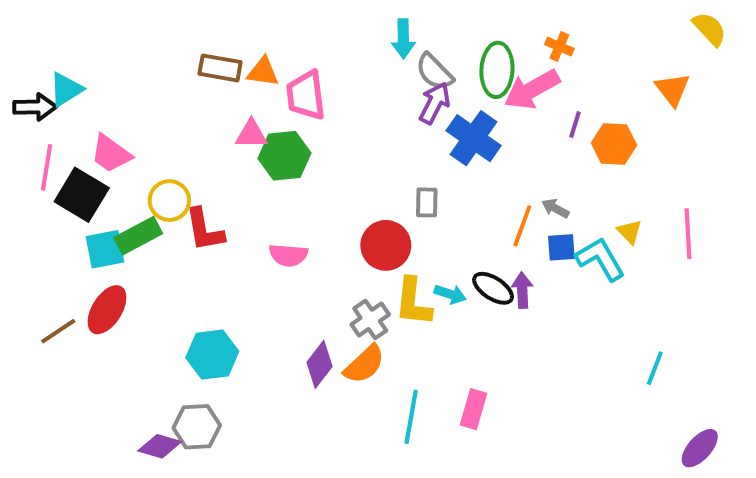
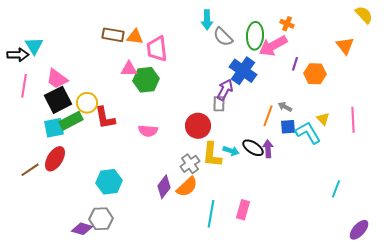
cyan triangle: (66, 89) -> (34, 46), turned -30
purple arrow: (435, 103) -> (225, 90), moved
black square: (82, 195) -> (58, 100), moved, turned 32

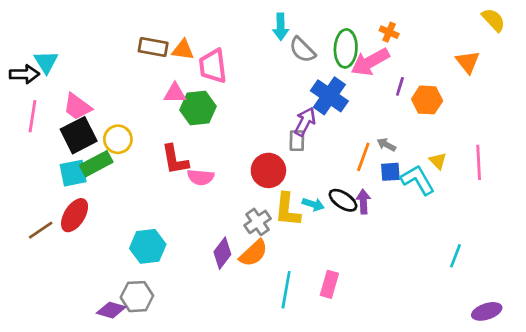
red L-shape: (105, 118) -> (175, 160), moved
purple ellipse: (359, 230) -> (487, 311), turned 30

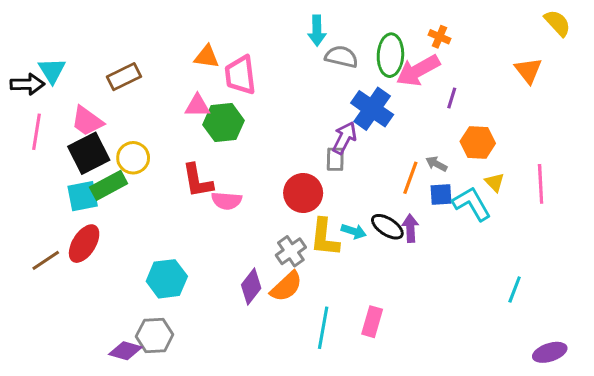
brown rectangle: (153, 47) -> (124, 77), moved, turned -36
gray semicircle: (302, 50) -> (341, 57), turned 148
orange hexagon: (427, 100) -> (478, 142), moved

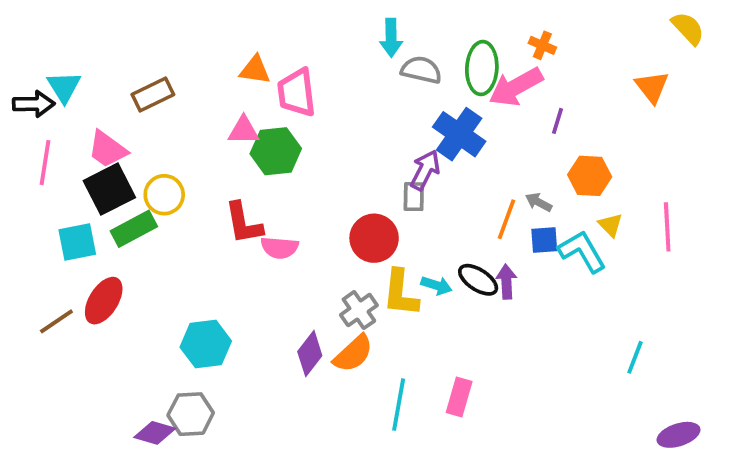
cyan square: (83, 196) -> (77, 242), moved

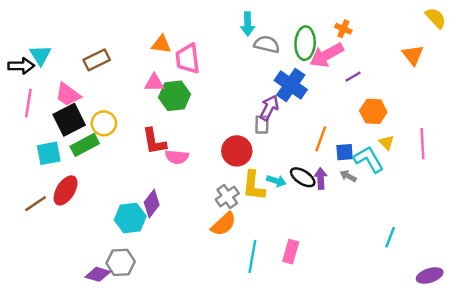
purple line: (557, 121) -> (353, 77), turned 42
gray arrow: (539, 202) -> (348, 176), moved
purple diamond: (310, 354) -> (152, 204), moved
cyan line: (635, 357) -> (390, 237), moved

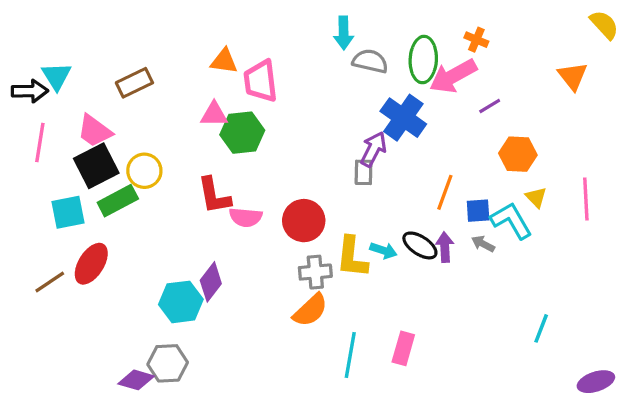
red circle: (237, 151) -> (304, 221), moved
gray cross: (227, 196) -> (315, 272), turned 30

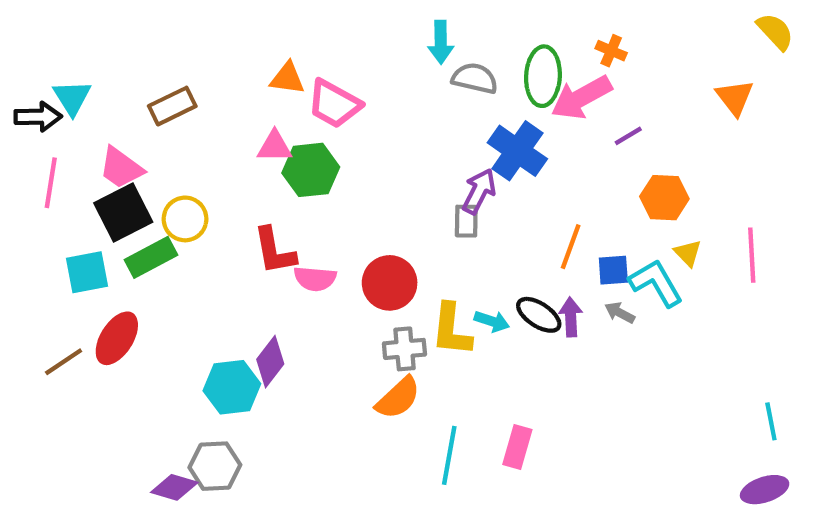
pink trapezoid: (261, 81) -> (334, 104), turned -54
cyan line: (541, 328) -> (771, 421), moved, turned -32

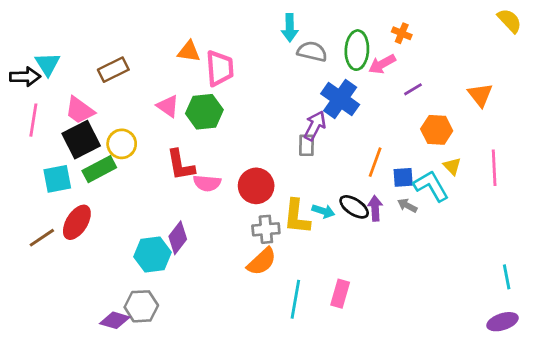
pink arrow: (581, 98) -> (382, 64), size x0.7
orange triangle: (735, 98) -> (480, 95), moved
pink trapezoid: (334, 104) -> (220, 68), turned -123
pink triangle: (275, 147) -> (168, 106), moved, turned 35

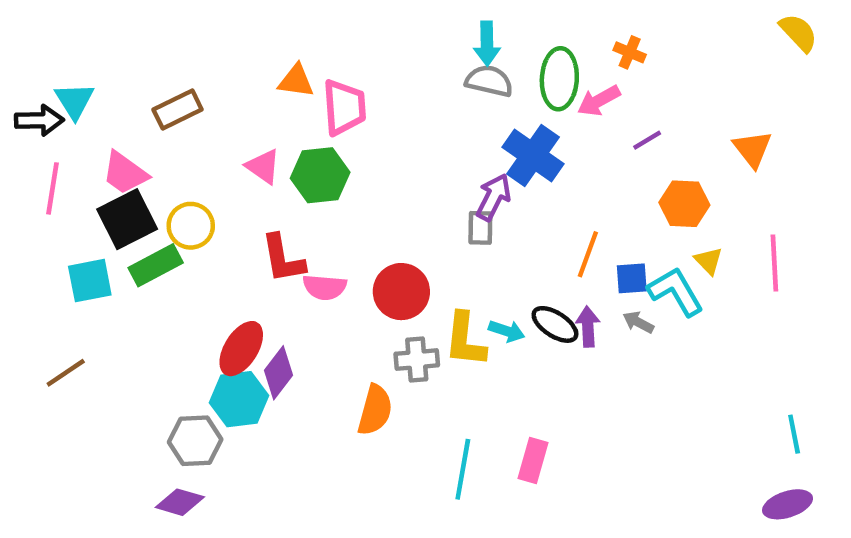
cyan arrow: (290, 28) -> (487, 44), moved
red ellipse: (77, 222) -> (241, 349), moved
orange semicircle: (262, 261) -> (375, 410), moved, turned -32
gray hexagon: (141, 306) -> (195, 441), moved

